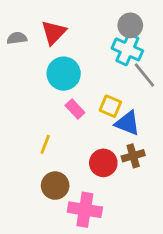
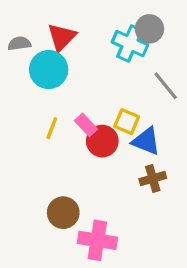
cyan cross: (127, 49) -> (130, 44), moved
cyan circle: (64, 74) -> (49, 70), moved
yellow line: (45, 144) -> (52, 128), moved
red circle: (103, 163) -> (102, 141), moved

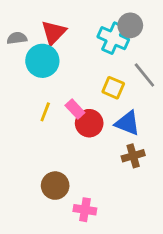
yellow square: (127, 122) -> (113, 88), moved
pink cross: (97, 240) -> (85, 210), size x0.7

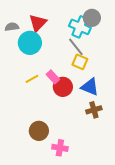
gray line: (144, 75) -> (76, 47), moved
yellow line: (45, 112) -> (32, 79), turned 40

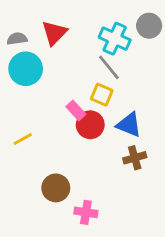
gray circle: (92, 18) -> (149, 26), moved
cyan circle: (30, 43) -> (26, 69), moved
yellow square: (80, 62) -> (102, 95), moved
yellow line: (32, 79) -> (23, 139), moved

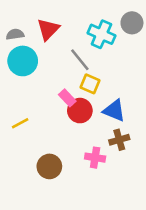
gray line: (109, 67) -> (80, 60), moved
pink cross: (86, 212) -> (95, 158), moved

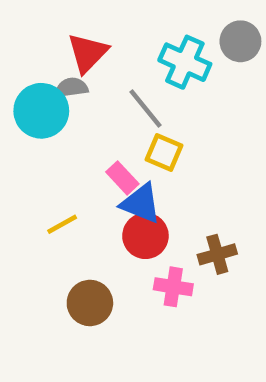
gray semicircle: (15, 34) -> (71, 88), moved
red circle: (80, 111) -> (145, 236), moved
blue triangle: (114, 111) -> (141, 203), moved
yellow line: (20, 123) -> (62, 224), moved

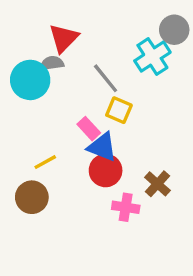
cyan cross: (185, 62) -> (152, 57), moved, turned 33
brown cross: (217, 254) -> (157, 184), turned -32
brown circle: (90, 303) -> (32, 197), moved

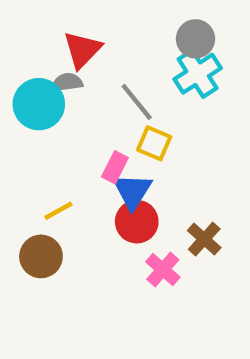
gray circle: (174, 30) -> (195, 39), moved
pink rectangle: (89, 129) -> (115, 167), turned 70
blue triangle: (102, 147) -> (132, 191), turned 40
pink cross: (126, 207) -> (163, 269), turned 32

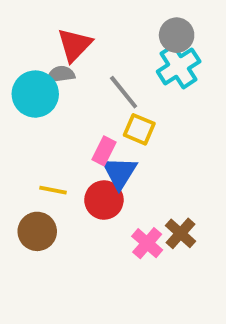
yellow line: (58, 211) -> (53, 190), turned 40
red circle: (137, 222) -> (104, 200), moved
brown cross: (204, 239) -> (181, 233), moved

